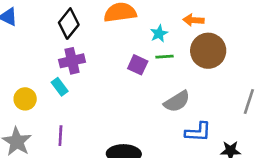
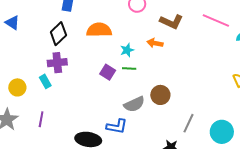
brown circle: (208, 51) -> (160, 95), moved, size x0.7
gray line: (249, 101) -> (189, 123), moved
blue L-shape: (198, 132) -> (117, 126), moved

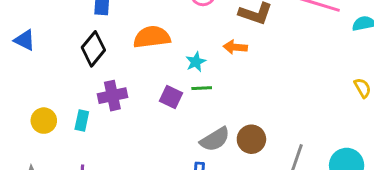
purple cross: (57, 63) -> (112, 96), moved
cyan rectangle: (45, 81) -> (82, 121), turned 48
yellow circle: (17, 87) -> (44, 121), moved
brown circle: (160, 95) -> (251, 139), moved

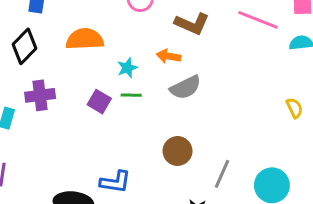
gray semicircle: (215, 139) -> (186, 87), moved

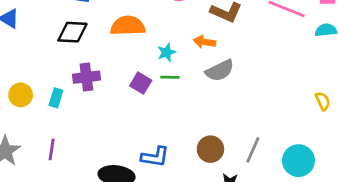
black diamond: (24, 46) -> (72, 32), turned 48
yellow semicircle: (294, 108) -> (323, 101), moved
brown circle: (178, 151) -> (210, 149), moved

